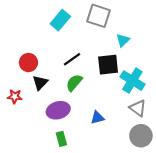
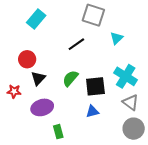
cyan rectangle: (60, 20) -> (36, 19), moved
black line: (72, 59) -> (76, 44), moved
black square: (108, 65) -> (95, 86), moved
purple ellipse: (58, 110) -> (42, 107), moved

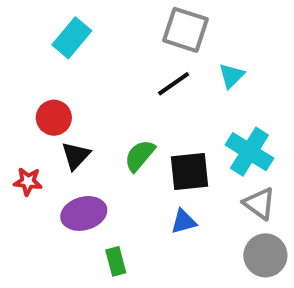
black line: (76, 44) -> (174, 84), moved

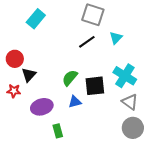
red circle: (54, 118) -> (15, 59), moved
black triangle: (76, 156) -> (29, 75), moved
blue triangle: (184, 221) -> (75, 102), moved

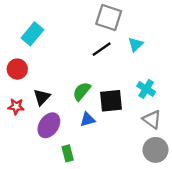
cyan rectangle: (36, 19) -> (32, 34), moved
black triangle: (29, 75) -> (42, 97), moved
cyan cross: (125, 76) -> (146, 89), size x0.7
purple ellipse: (42, 107) -> (49, 125), turned -40

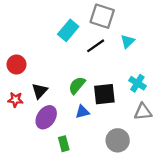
cyan rectangle: (32, 34) -> (68, 30), moved
gray triangle: (152, 119) -> (143, 112), turned -42
gray circle: (156, 150) -> (118, 140), moved

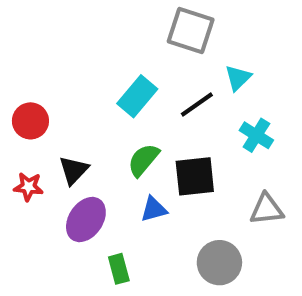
cyan rectangle: (68, 30) -> (137, 96), moved
black line: (96, 46) -> (197, 104), moved
cyan cross: (137, 83) -> (256, 135), moved

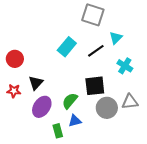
green semicircle: (143, 160) -> (70, 101), moved
blue triangle: (154, 209) -> (75, 121), moved
gray circle: (219, 263) -> (107, 108), moved

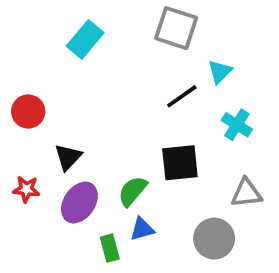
cyan rectangle: (67, 47) -> (85, 39), moved
red star: (14, 91) -> (26, 189), moved
gray circle: (107, 108) -> (214, 239), moved

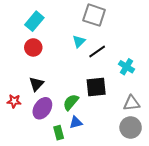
cyan rectangle: (85, 39) -> (34, 21), moved
cyan triangle: (220, 72) -> (79, 41), moved
red circle: (28, 111) -> (33, 47), moved
gray circle: (214, 239) -> (131, 128), moved

